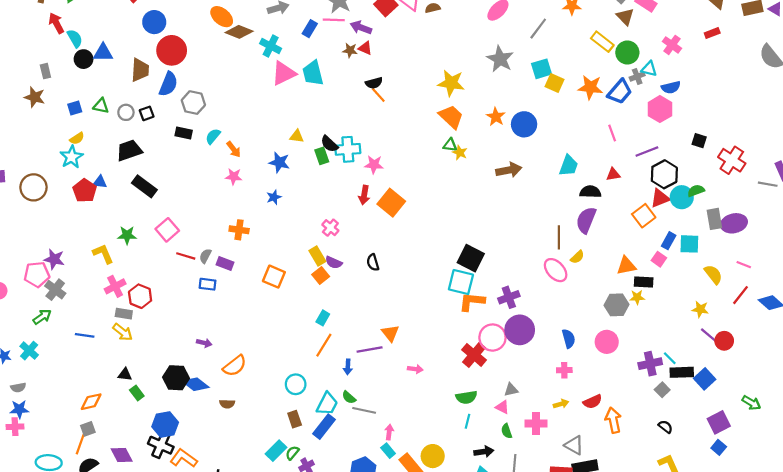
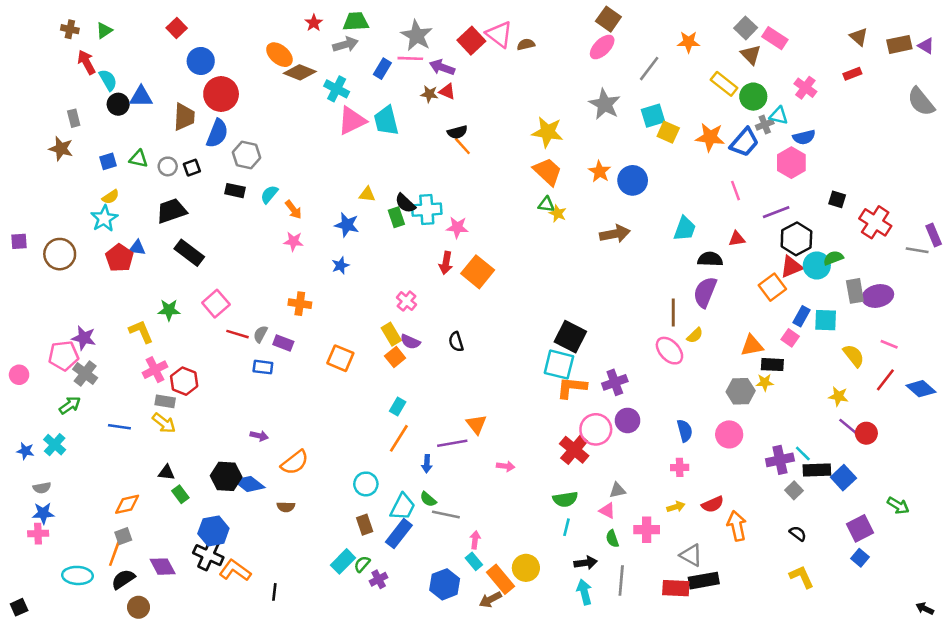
purple circle: (520, 330) -> (628, 420), size x0.7

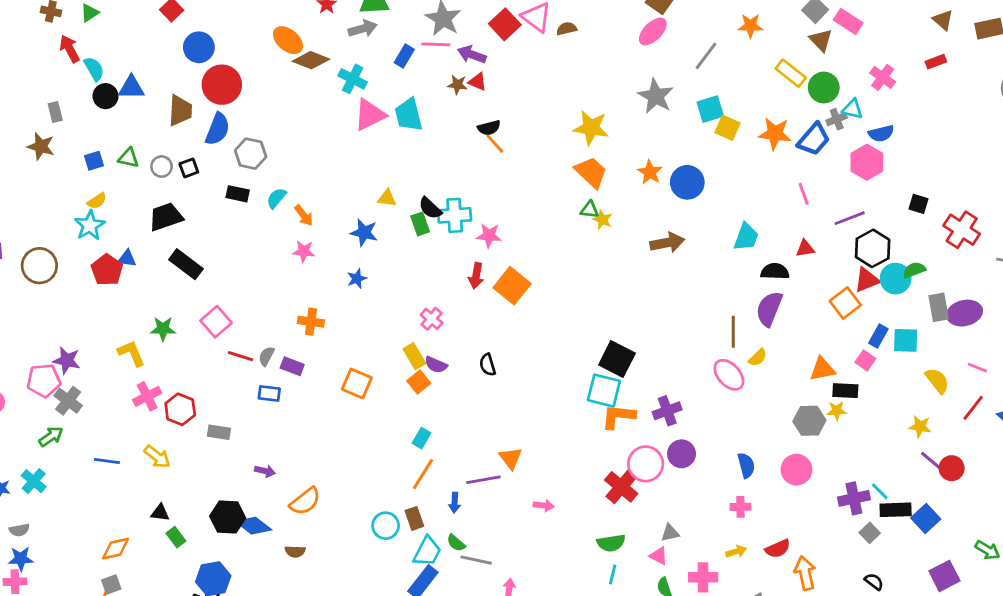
gray rectangle: (165, 401) -> (219, 432), moved
brown rectangle: (365, 525) -> (414, 518), moved

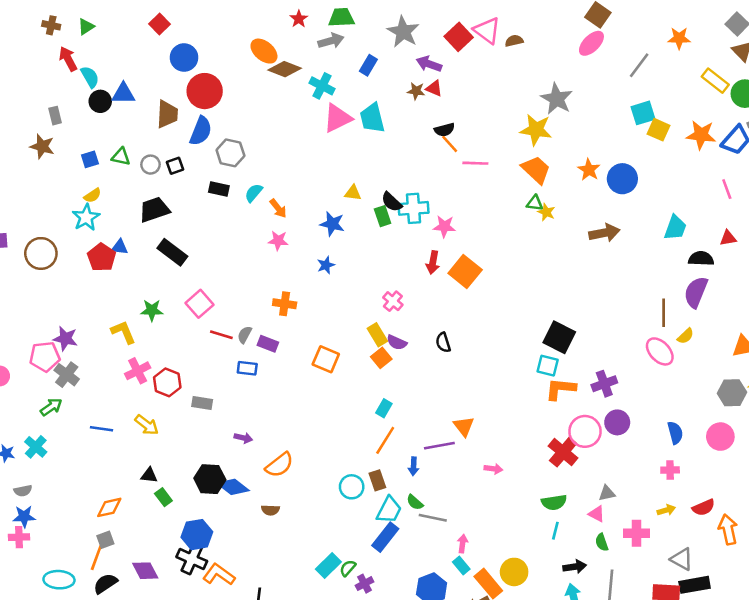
pink line: (436, 44) -> (475, 163), moved
gray star: (656, 96) -> (557, 99), moved
cyan square: (604, 391) -> (548, 366), size x0.7

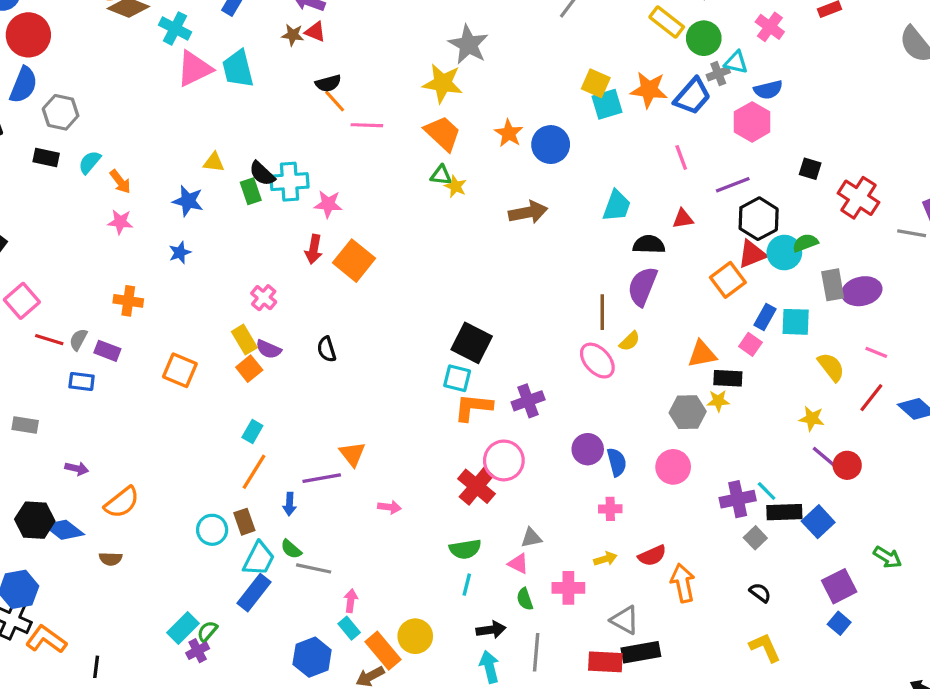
cyan square: (643, 113) -> (607, 104), moved
purple circle: (617, 422) -> (588, 449), moved
purple cross: (365, 584) -> (198, 651), moved

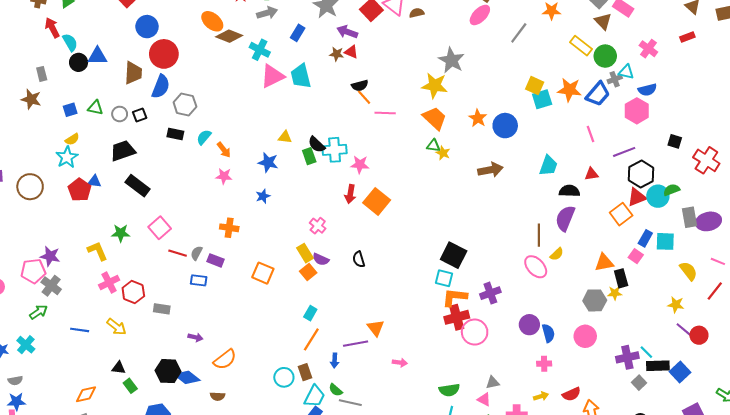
black rectangle: (728, 378) -> (621, 278), turned 72
red cross: (476, 486) -> (457, 317), moved, turned 35

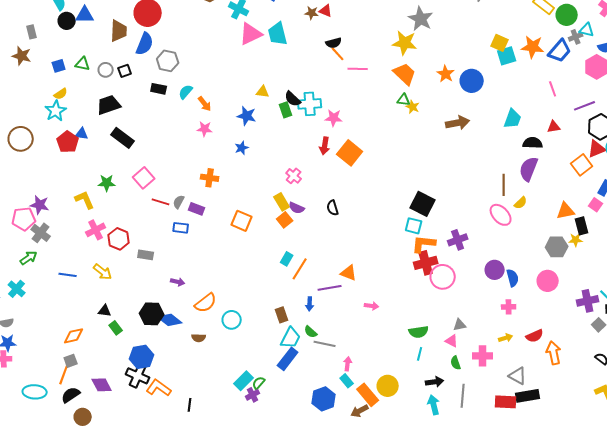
orange triangle: (376, 328) -> (349, 273), turned -30
orange line: (311, 339) -> (300, 269), moved
cyan circle: (284, 377) -> (232, 320), moved

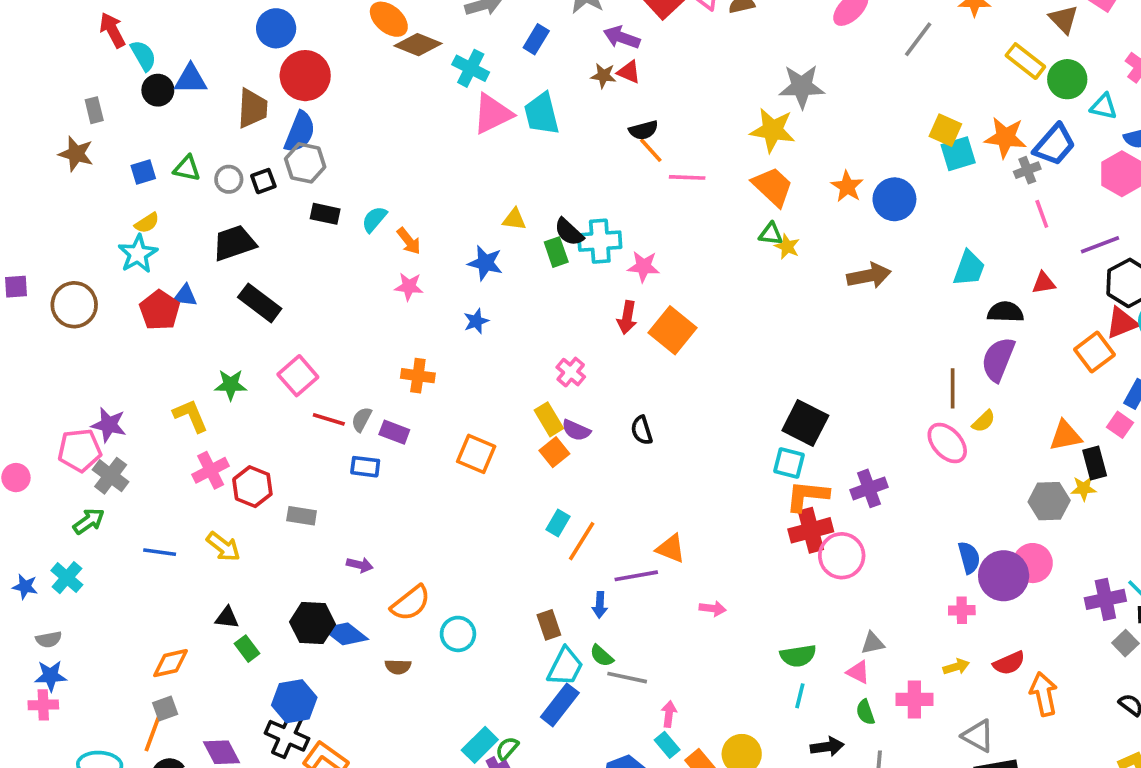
gray star: (421, 19) -> (802, 86), turned -30
gray cross: (576, 37) -> (1027, 170), moved
gray hexagon: (168, 61) -> (305, 163), moved
purple circle: (495, 270) -> (1004, 576), moved, size x1.4

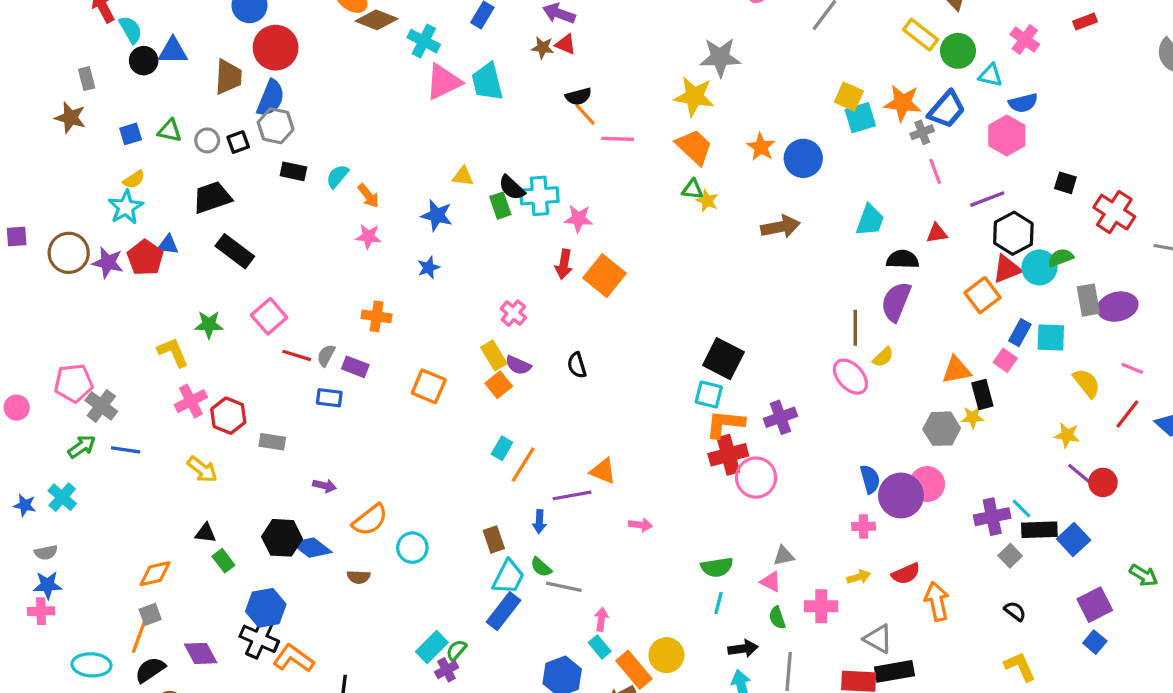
purple star: (109, 425) -> (108, 263), moved
blue line: (160, 552) -> (126, 450), moved

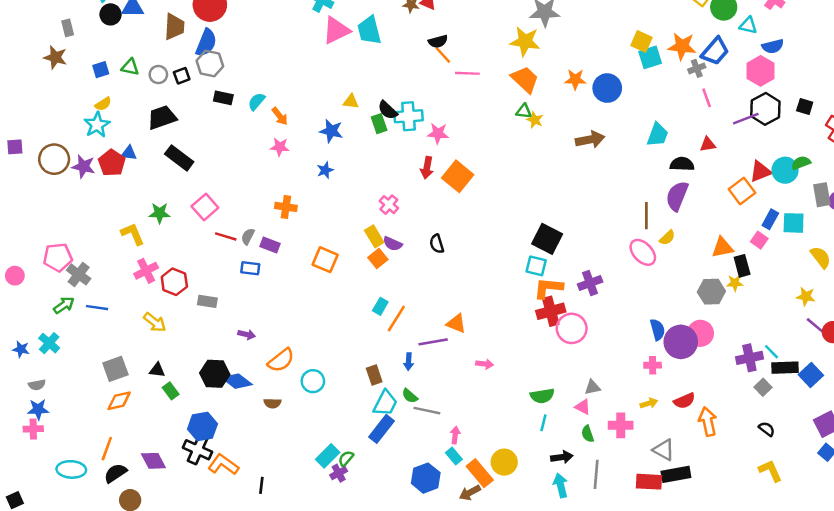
orange star: (761, 147) -> (575, 79), turned -30
black hexagon: (1013, 233) -> (765, 109), moved
gray square: (150, 614) -> (115, 369), moved, size x1.5

